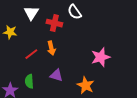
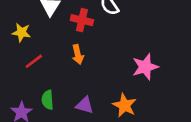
red line: (31, 54) -> (34, 61), moved
purple triangle: (56, 75) -> (85, 105), moved

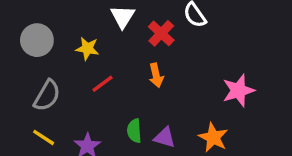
red cross: (82, 20) -> (161, 33), turned 30
green semicircle: (48, 100) -> (134, 131), moved

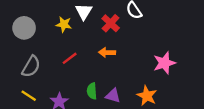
yellow star: (87, 48) -> (64, 24), moved
orange arrow: (156, 75) -> (107, 52), turned 105

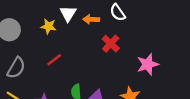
red cross: (111, 23) -> (111, 44), moved
orange arrow: (107, 52) -> (91, 19), moved

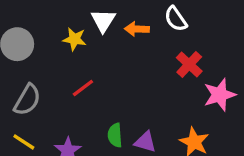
red cross: (111, 44) -> (189, 64), moved

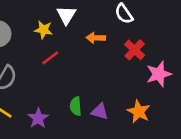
orange arrow: (137, 29) -> (96, 38), moved
red line: (83, 88) -> (50, 58), moved

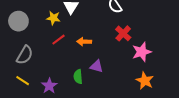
orange arrow: (96, 38) -> (84, 42), moved
purple triangle: (100, 112) -> (97, 66), moved
orange star: (139, 112) -> (145, 81), moved

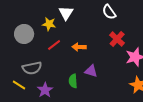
gray circle: (18, 21) -> (24, 34), moved
gray semicircle: (25, 55) -> (32, 68), moved, turned 48

